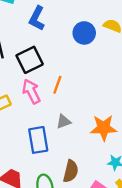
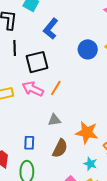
pink arrow: (31, 91) -> (33, 89), turned -50
blue rectangle: (38, 140) -> (29, 143), moved, size x0.6
brown semicircle: (71, 171) -> (60, 148), moved

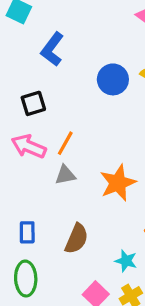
black square: (37, 62) -> (33, 103), size x0.7
gray triangle: (54, 120) -> (65, 175), moved
orange star: (87, 132) -> (118, 183), moved, turned -30

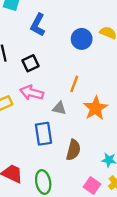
orange line: (65, 143) -> (74, 84), moved
gray triangle: (65, 175) -> (59, 108), turned 32
blue rectangle: (27, 232) -> (43, 134), moved, size x1.5

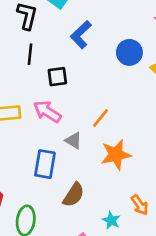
blue circle: (82, 39) -> (129, 52), moved

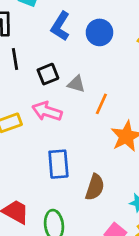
blue circle: (129, 52) -> (99, 32), moved
gray triangle: (73, 140) -> (76, 84), moved

